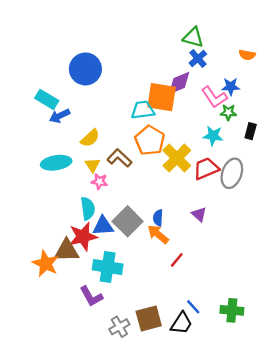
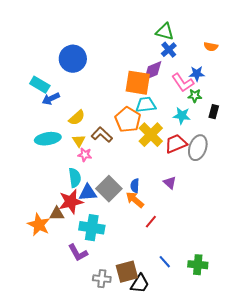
cyan trapezoid: (143, 110) -> (146, 105), moved
brown triangle: (67, 251) -> (57, 214), size x0.7
black trapezoid: (181, 323) -> (140, 284), moved
gray cross: (119, 327) -> (102, 279), turned 36

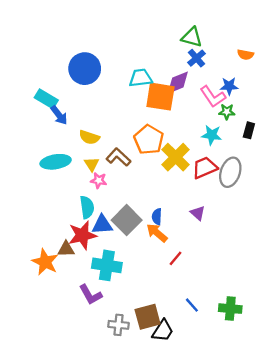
blue arrow: (51, 99) -> (59, 115), turned -102
cyan trapezoid: (146, 105) -> (141, 78), moved
yellow semicircle: (77, 118) -> (89, 137), turned 60

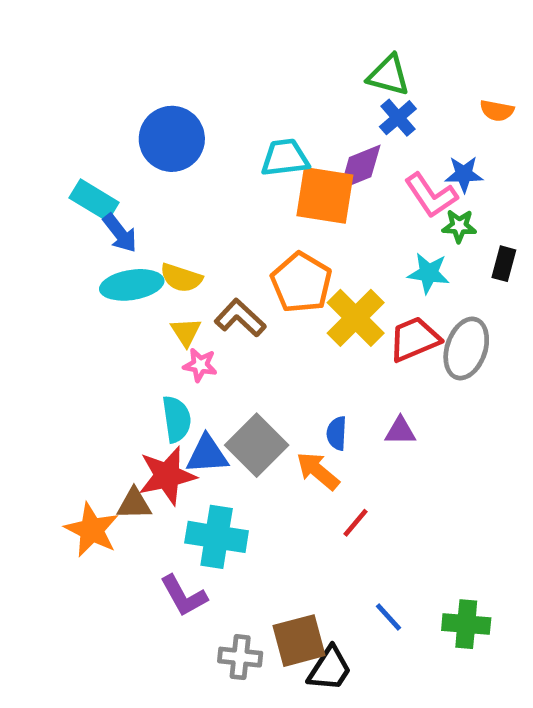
cyan ellipse: (56, 162) -> (132, 285), moved
purple triangle: (198, 213) -> (400, 431), turned -42
blue semicircle: (157, 217) -> (337, 433), moved

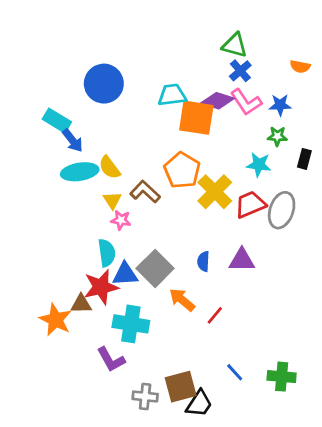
purple diamond: (360, 167) -> (218, 101), turned 40
pink L-shape: (431, 195) -> (246, 102), moved
yellow semicircle: (181, 278) -> (110, 168), turned 35
purple triangle: (400, 431) -> (242, 260), size x1.4
orange arrow: (318, 471) -> (182, 300), moved

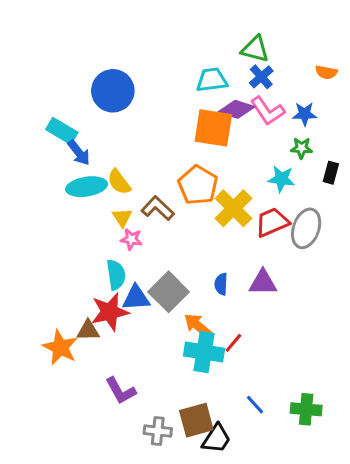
cyan trapezoid: (172, 95) -> (212, 80), moved
cyan cross: (131, 324) -> (204, 352), moved

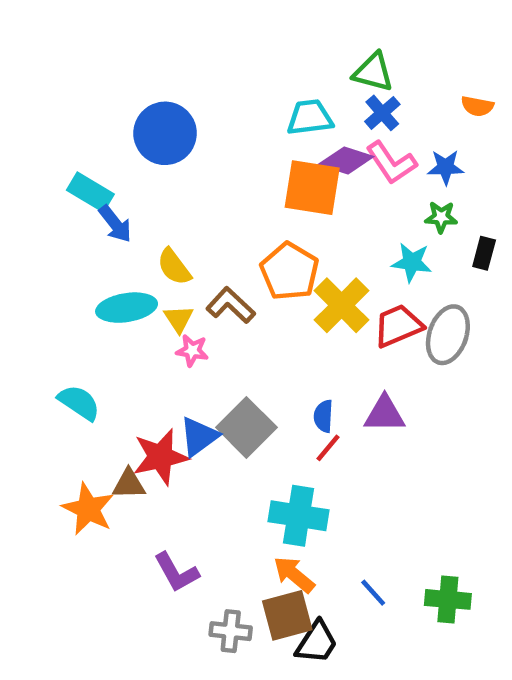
cyan ellipse: (87, 187) -> (127, 308), moved
cyan semicircle: (116, 275) -> (79, 403), moved, turned -48
blue triangle: (136, 298) -> (199, 437), turned -32
orange arrow: (198, 326) -> (294, 575), moved
red line: (233, 343) -> (328, 448), moved

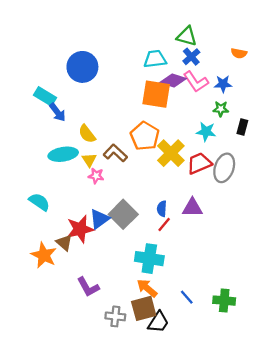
brown triangle: (129, 484) -> (64, 243), turned 42

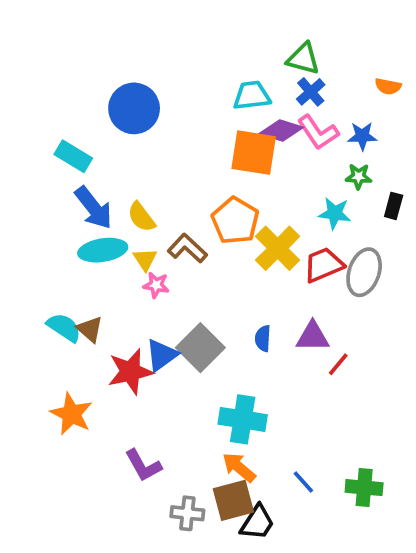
blue arrow: (57, 112) -> (94, 208), moved, size x1.4
red line: (164, 225) -> (338, 364), moved
brown triangle: (64, 243) -> (90, 329), moved

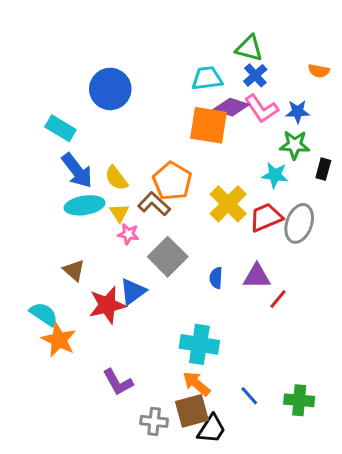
green star: (359, 176) -> (295, 145), size x1.4
orange pentagon: (235, 221) -> (172, 181), moved
cyan semicircle: (64, 327) -> (44, 314), moved
gray square: (200, 348) -> (168, 257), moved

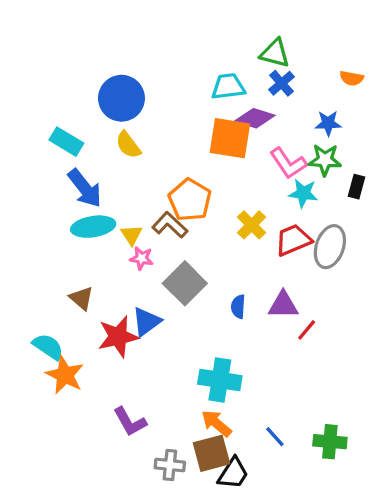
pink L-shape: (261, 109) -> (288, 163), moved
yellow semicircle: (116, 178) -> (128, 145), moved
yellow cross: (228, 204) -> (252, 225), size x0.7

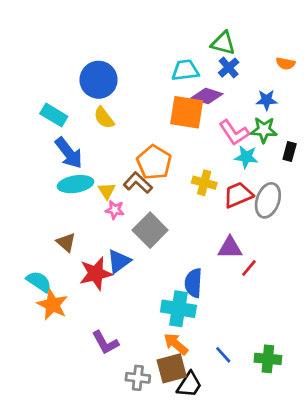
yellow cross: (252, 225) -> (204, 183), turned -30
blue semicircle: (238, 307) -> (193, 283), moved, size x1.5

